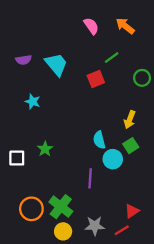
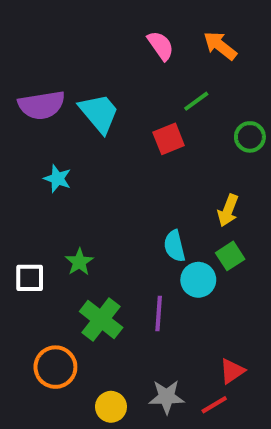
purple semicircle: (24, 60) -> (42, 105), size x1.6
green cross: (61, 207) -> (101, 319), moved

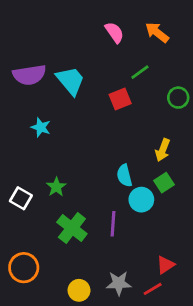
white square: (30, 278) -> (21, 198), turned 30
orange circle: (55, 367) -> (24, 268), moved

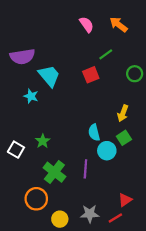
cyan trapezoid: (70, 81) -> (49, 76), moved
orange circle: (24, 268) -> (36, 199), moved

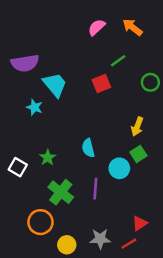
pink semicircle: (87, 25) -> (97, 27), turned -98
cyan semicircle: (94, 132) -> (88, 148), moved

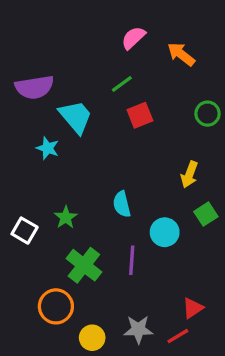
orange arrow: (132, 27) -> (181, 54), moved
green line: (118, 61) -> (122, 84), moved
green square: (138, 154) -> (206, 214), moved

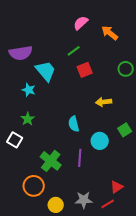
yellow arrow: (189, 175) -> (104, 102), moved, turned 63
green star: (66, 217) -> (28, 119), moved

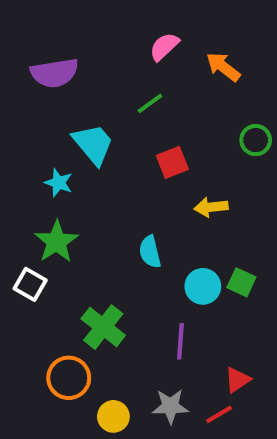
purple semicircle: (21, 53) -> (54, 73), moved
red square: (85, 70) -> (172, 162), moved
green star: (28, 119) -> (56, 242), size x1.5
green square: (125, 130) -> (241, 282), moved, turned -32
purple line: (80, 158) -> (180, 341), moved

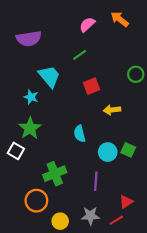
orange arrow: (223, 67) -> (120, 19), moved
green cross: (103, 327) -> (55, 174), turned 30

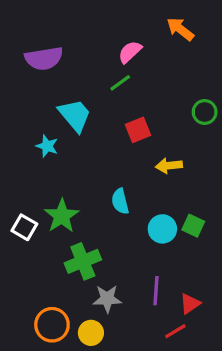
pink semicircle: (87, 25) -> (130, 52), moved
green star: (30, 128) -> (62, 216), moved
purple line: (96, 181) -> (156, 291), moved
orange circle: (36, 201) -> (52, 325), moved
gray star: (90, 216) -> (107, 299), moved

